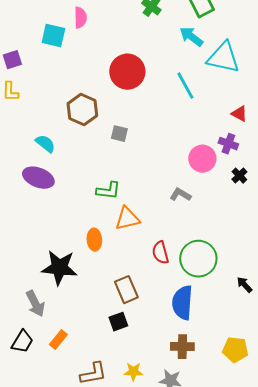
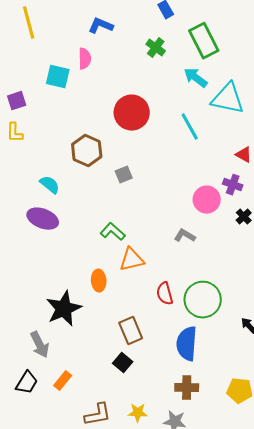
gray square: (119, 134) -> (124, 175), turned -36
green L-shape: (108, 191) -> (113, 232), turned -145
black star: (59, 268) -> (64, 309), turned -30
black square: (118, 322) -> (123, 363), turned -30

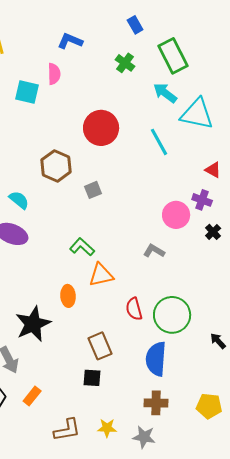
black square: (123, 363) -> (92, 378), turned -36

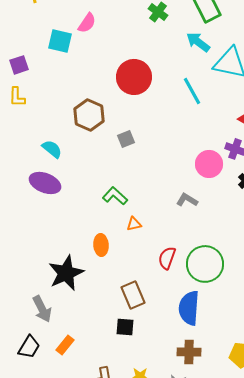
pink semicircle: (54, 74) -> (87, 23), turned 35
orange triangle: (101, 275) -> (134, 224), size x0.6
red semicircle: (134, 309) -> (167, 258), turned 35

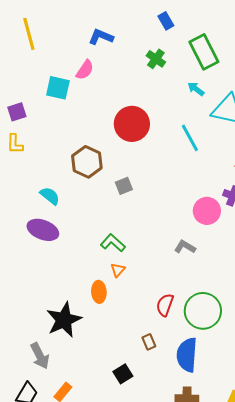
cyan arrow: (198, 42) -> (196, 89), size x0.7
orange triangle: (134, 224) -> (118, 270), moved, turned -35
brown rectangle: (133, 295) -> (149, 342), moved, size x0.6
black square: (125, 327) -> (123, 374), turned -36

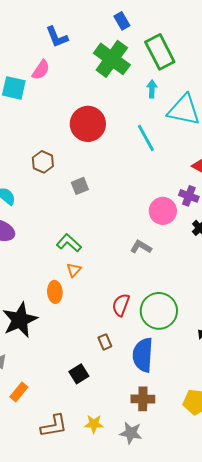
blue L-shape: (101, 37) -> (57, 37), turned -135
green cross: (156, 59) -> (112, 59), size x1.8
cyan arrow: (196, 89) -> (152, 89), turned 54
brown hexagon: (87, 162) -> (43, 162), size x0.7

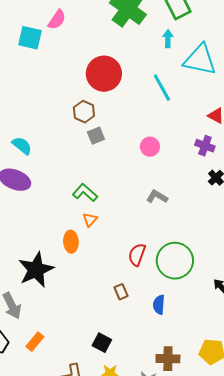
brown hexagon: (43, 162) -> (84, 112), moved
pink circle: (163, 211) -> (150, 147), moved, size x0.7
blue semicircle: (143, 355) -> (159, 305), size x0.6
black square: (79, 374) -> (102, 343), moved, turned -30
brown cross: (143, 399) -> (168, 359), moved

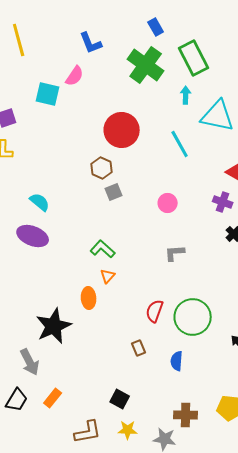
gray L-shape: (157, 197) -> (175, 253), turned -35

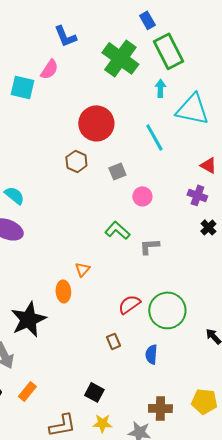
blue rectangle: (156, 27) -> (147, 20), moved
gray square: (114, 192) -> (117, 171), moved
green L-shape: (103, 249) -> (117, 230), moved
red semicircle: (155, 311) -> (129, 304), turned 35

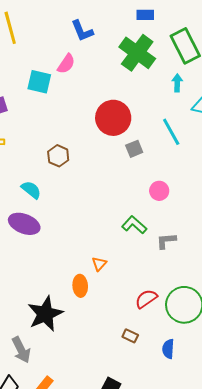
blue rectangle: (147, 20) -> (145, 15), moved, turned -60
brown hexagon: (76, 161) -> (58, 156), moved
gray square: (117, 171) -> (134, 149), moved
brown rectangle: (113, 341) -> (130, 336), turned -42

